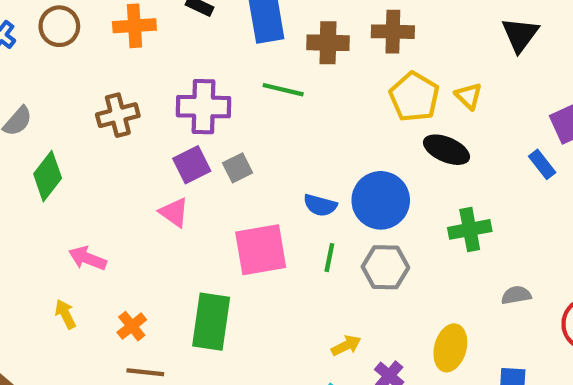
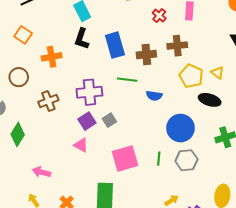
brown circle: (59, 26) -> (19, 77), moved
blue semicircle: (320, 205) -> (154, 96), moved

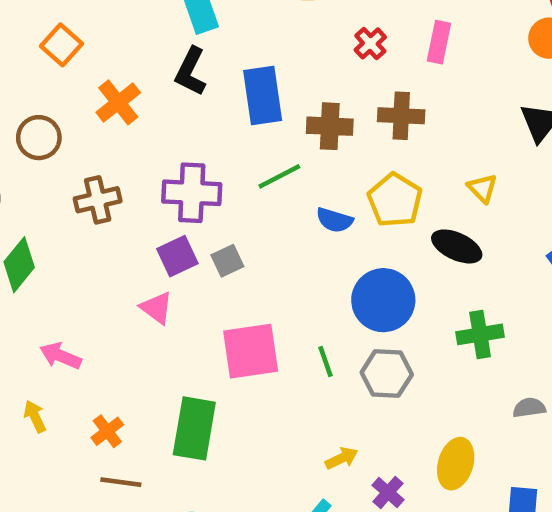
orange cross: (52, 57) -> (118, 102), turned -36
yellow pentagon: (191, 76) -> (395, 200), moved
green line: (127, 80) -> (279, 176), turned -42
green line: (159, 159) -> (326, 361), turned -32

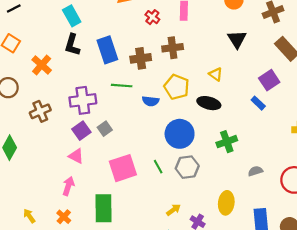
green line: (279, 176) -> (122, 86), turned 42
pink arrow: (61, 356) -> (68, 186), moved, turned 96

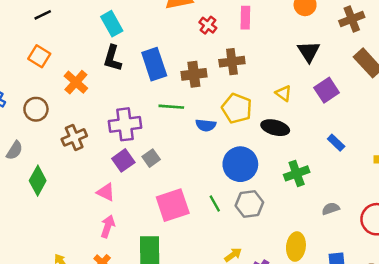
purple square: (269, 80) -> (327, 90), moved
blue rectangle: (258, 103) -> (336, 143), moved
pink triangle: (76, 156) -> (106, 192), moved

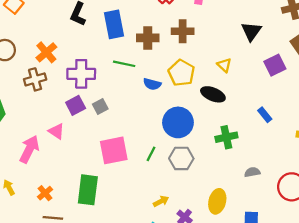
orange cross: (76, 82) -> (46, 52), moved
purple square: (327, 90) -> (275, 65), moved
green line: (215, 203) -> (151, 154), turned 49
pink arrow: (108, 226) -> (29, 149), moved, size x1.4

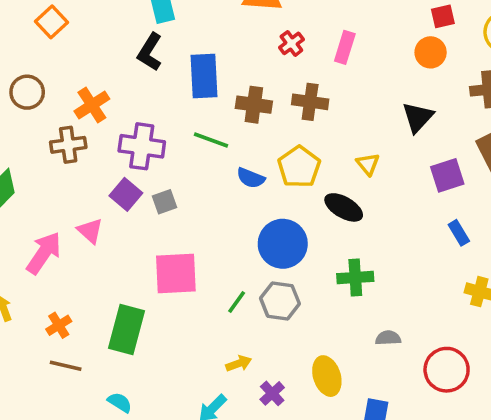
purple square: (76, 105) -> (126, 194), turned -30
blue rectangle: (265, 115) -> (459, 233), moved
green line: (151, 154) -> (237, 302), moved
yellow ellipse: (217, 201) -> (327, 376), turned -40

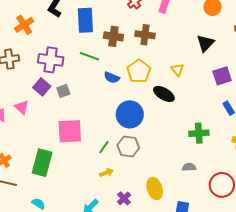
orange cross: (92, 105) -> (24, 25), moved
green cross: (355, 277) -> (199, 133), moved
yellow arrow: (239, 363) -> (106, 173), moved

